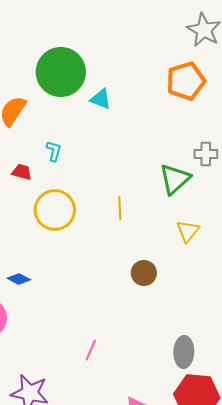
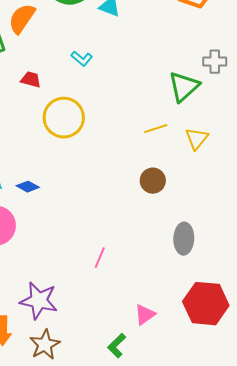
cyan L-shape: (54, 151) -> (82, 59), moved, turned 115
yellow line: (120, 208) -> (156, 129), moved, turned 75
gray ellipse: (184, 352) -> (184, 239), moved

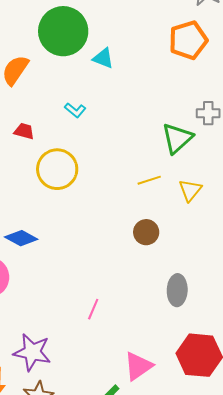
blue diamond: (28, 187) -> (21, 238), size x1.4
pink triangle: (145, 315) -> (138, 366), size x1.4

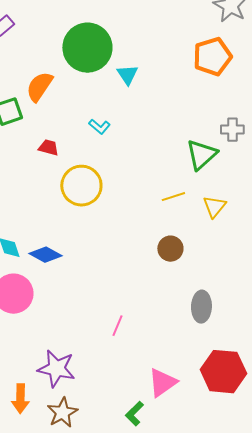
cyan triangle: (103, 58) -> (127, 75), turned 35

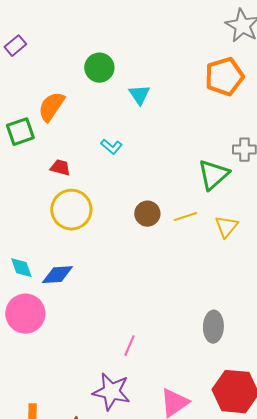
green circle: (87, 48) -> (99, 68), size x0.6
yellow circle: (81, 186) -> (71, 210), moved
brown circle: (170, 249) -> (147, 214), moved
blue diamond: (45, 255) -> (57, 275), turned -32
purple star: (56, 369) -> (111, 392), moved

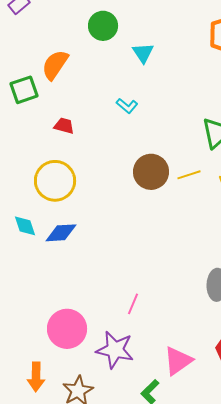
cyan L-shape: (111, 147) -> (127, 106), moved
yellow circle: (71, 210) -> (55, 181), moved
brown circle: (147, 214) -> (151, 172), size x1.4
pink circle: (25, 314) -> (67, 329), moved

